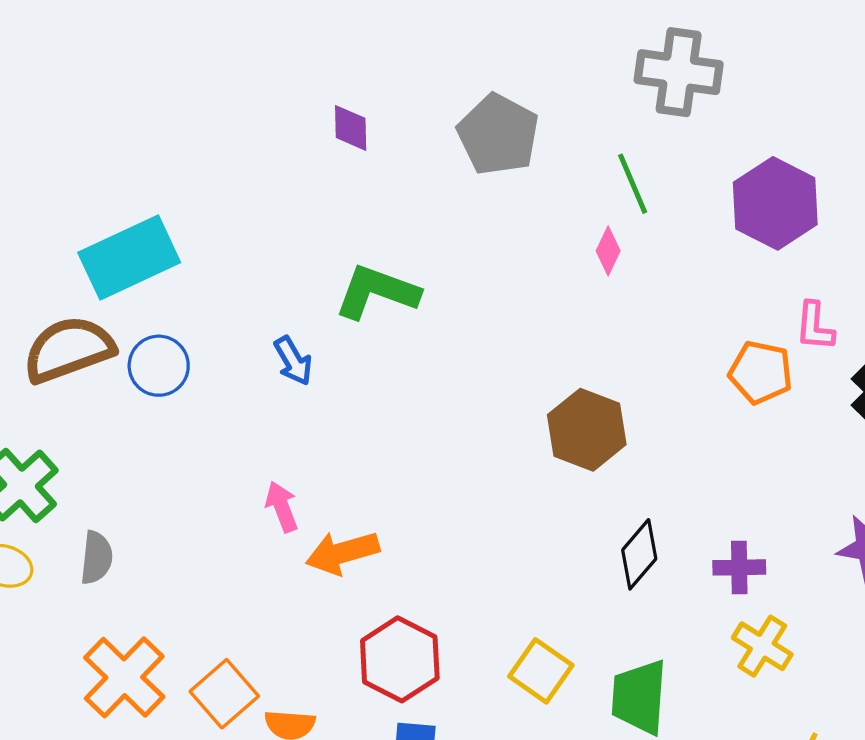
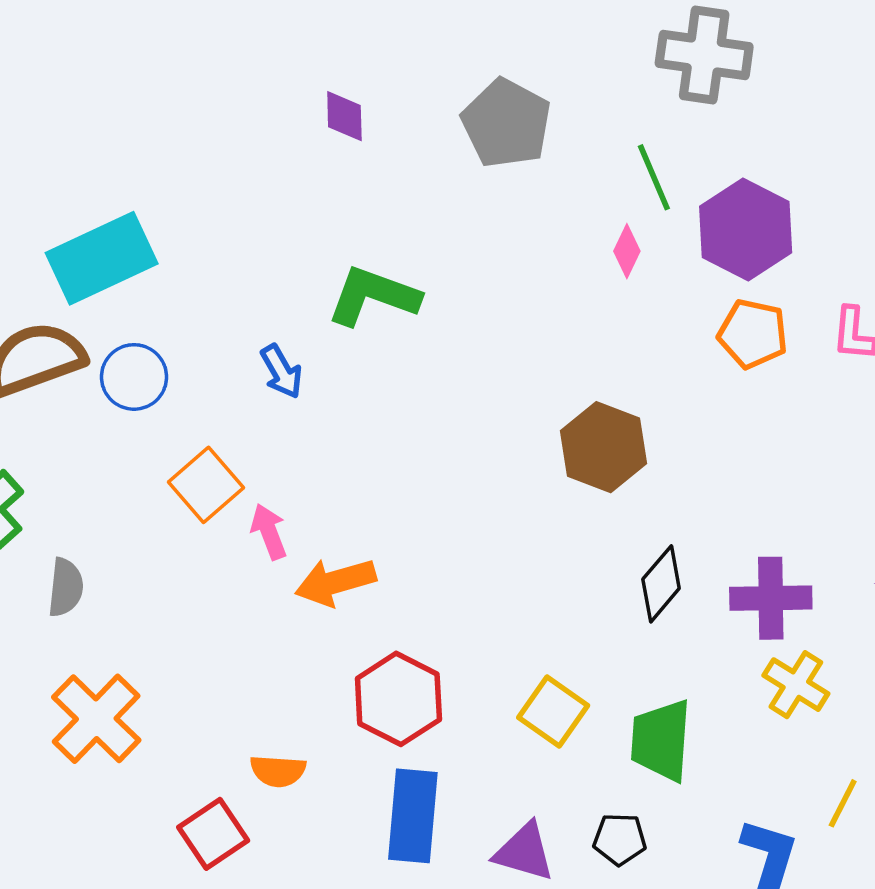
purple hexagon: (775, 203) -> (746, 229), moved
orange pentagon: (761, 372) -> (753, 334), moved
purple cross: (739, 567) -> (771, 598), size x1.4
orange square: (224, 694) -> (206, 485), moved

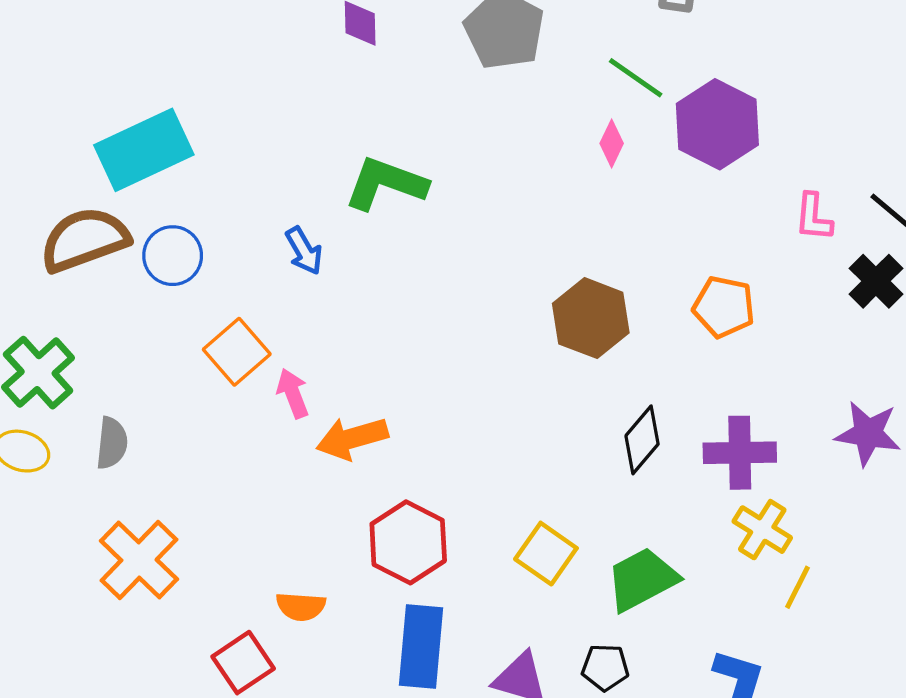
green line: (654, 177) -> (636, 78), turned -32
orange pentagon: (753, 334) -> (724, 307), moved
green trapezoid: (661, 740) -> (642, 579), turned 58
yellow line: (843, 803) -> (797, 587), moved

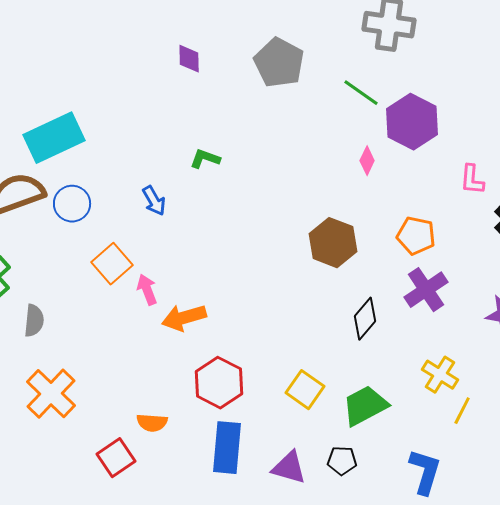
pink diamond: (612, 143) -> (367, 161), moved
green L-shape: (386, 183) -> (205, 159), size x0.6
purple cross: (740, 453) -> (426, 290), moved, turned -33

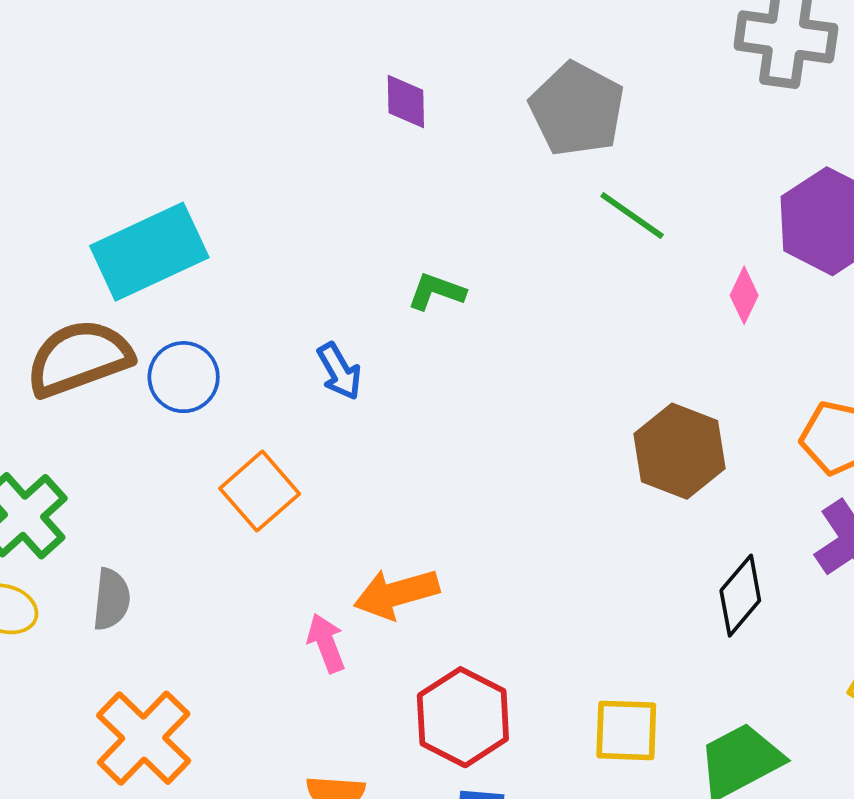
green line: (361, 93) -> (632, 216), moved
pink arrow: (147, 290) -> (326, 643), moved
yellow square: (305, 390) -> (626, 730), turned -33

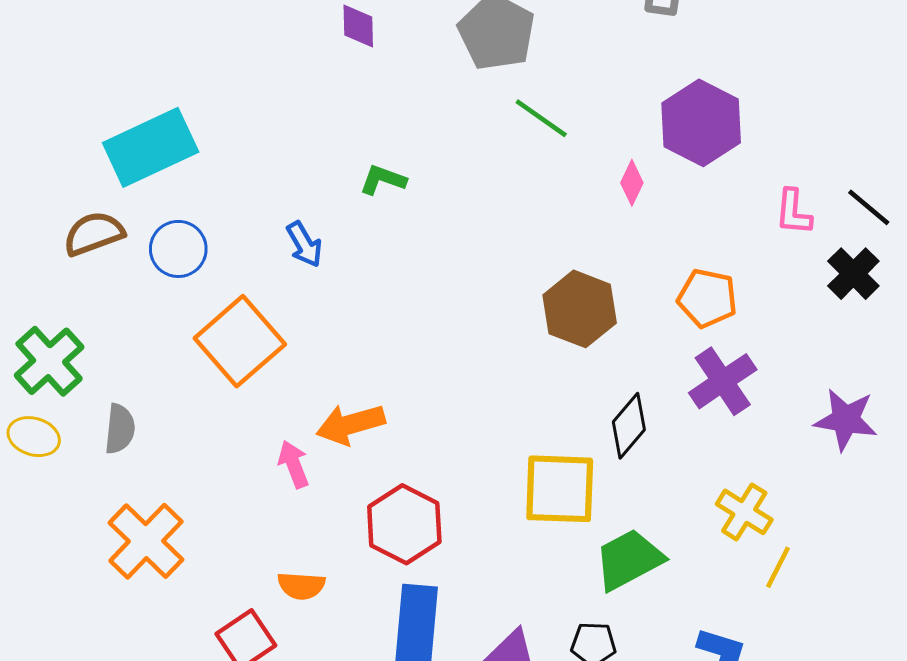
brown semicircle: (79, 358) -> (94, 234), size x0.7
orange square: (260, 491) -> (240, 341), size x1.4
yellow square: (626, 730) -> (560, 489), moved, size x1.4

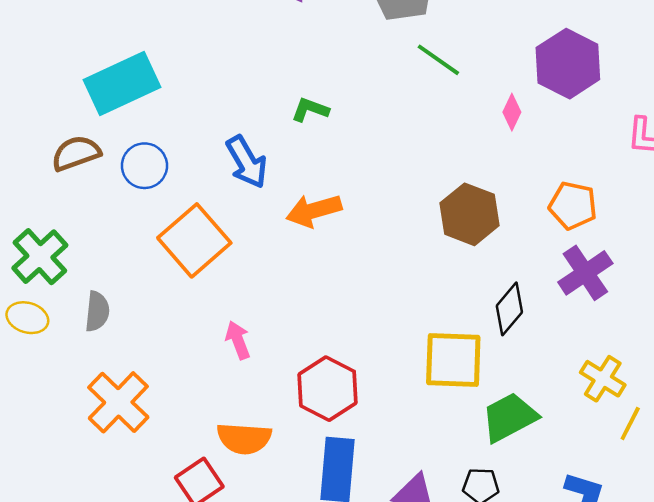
blue arrow: (304, 244) -> (247, 162), size x1.4
orange arrow: (351, 424) -> (314, 211), moved
orange semicircle: (301, 586) -> (244, 438), size x1.4

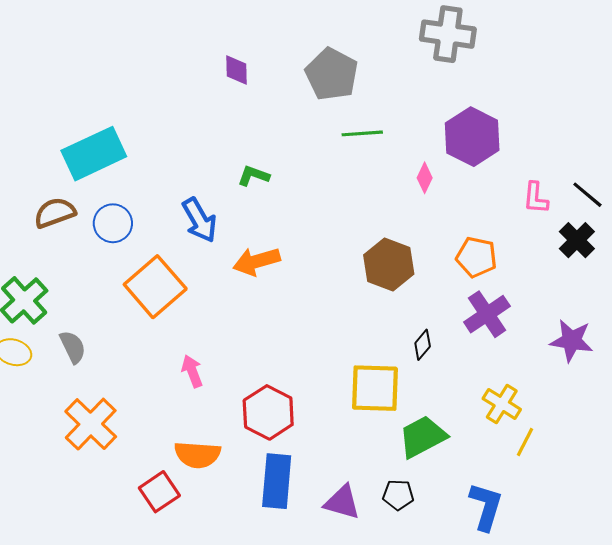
green line: (438, 60) -> (362, 133), turned -39
black diamond: (509, 309) -> (423, 345), size x0.7
gray semicircle: (97, 311) -> (73, 347), turned -32

